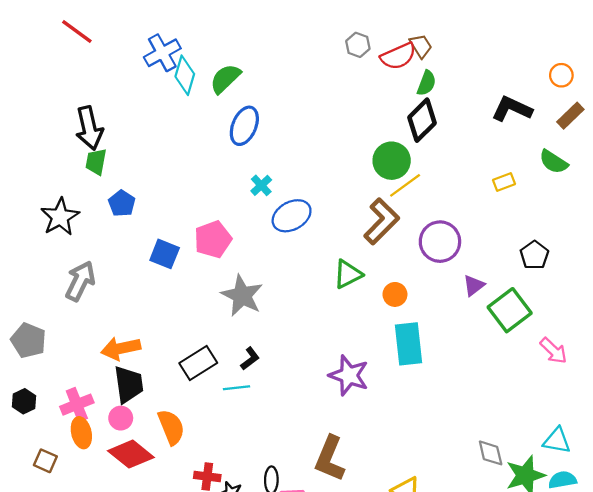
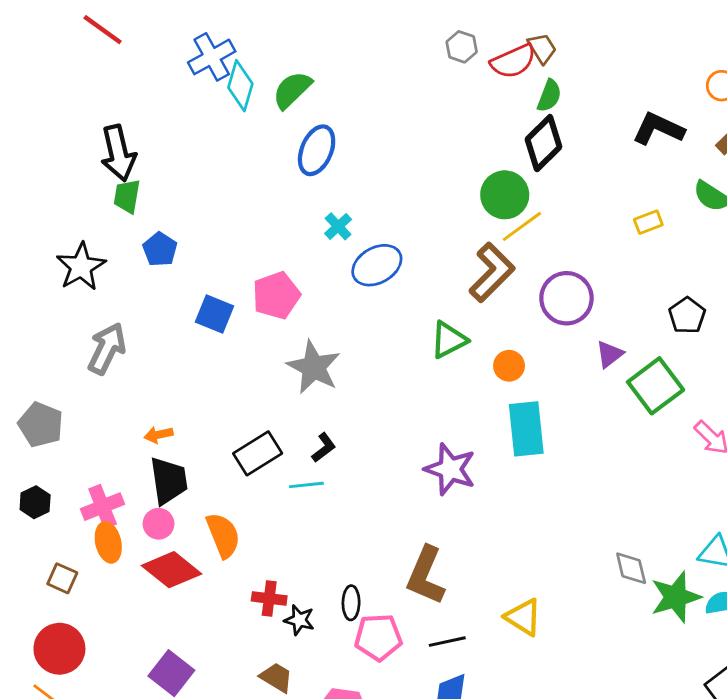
orange arrow: (121, 348) -> (159, 435), size x0.6

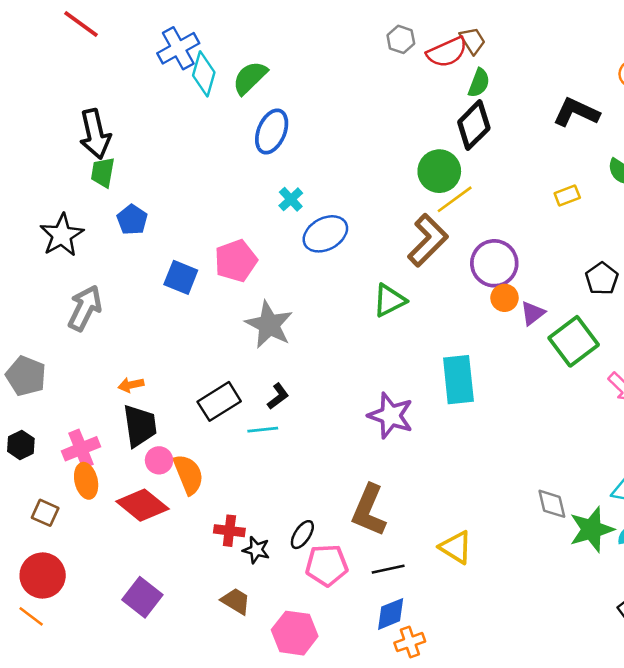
orange circle: (509, 366) -> (505, 298), moved
pink circle: (159, 524) -> (159, 460), moved
black ellipse: (351, 603) -> (302, 535), turned 32

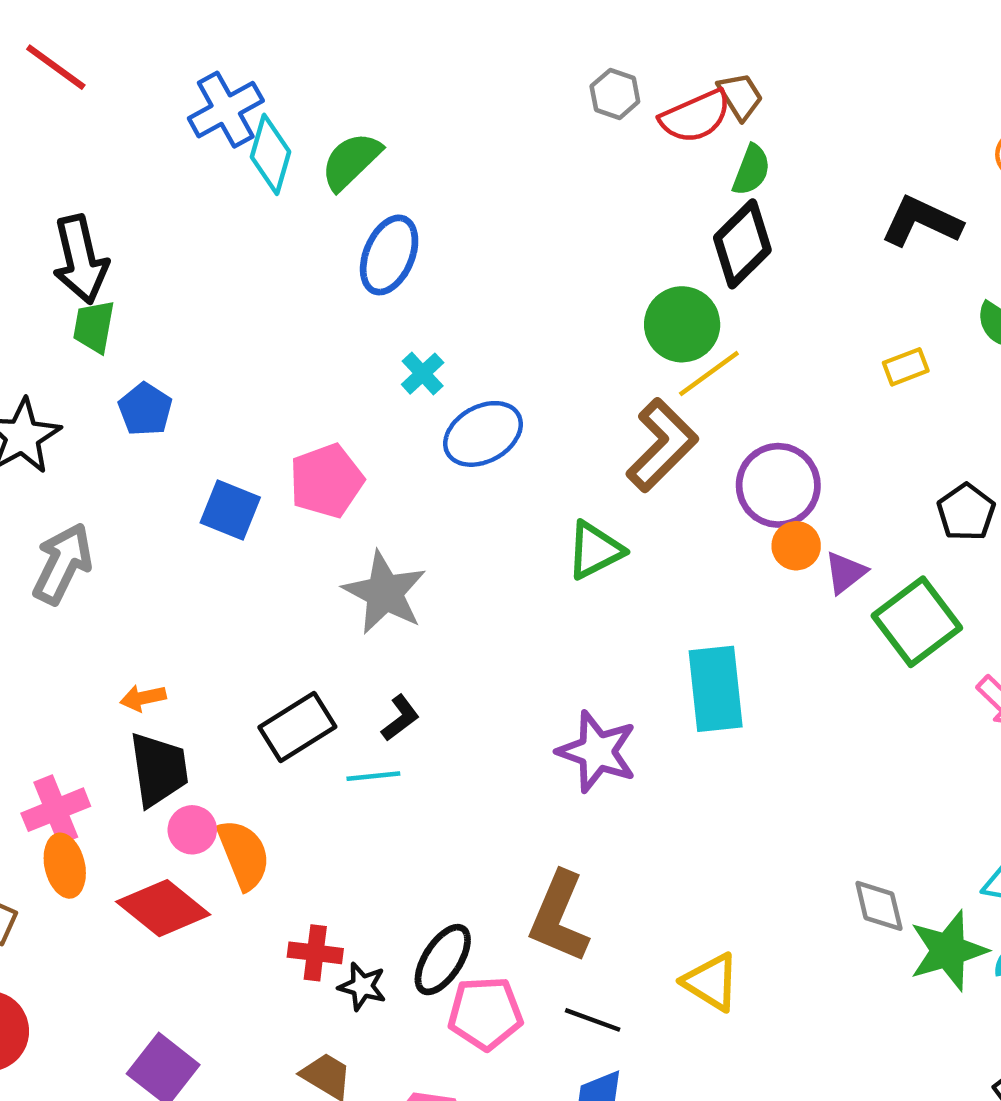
black ellipse: (302, 535) -> (443, 960), size x1.4
black line: (388, 569) -> (593, 1020), turned 32

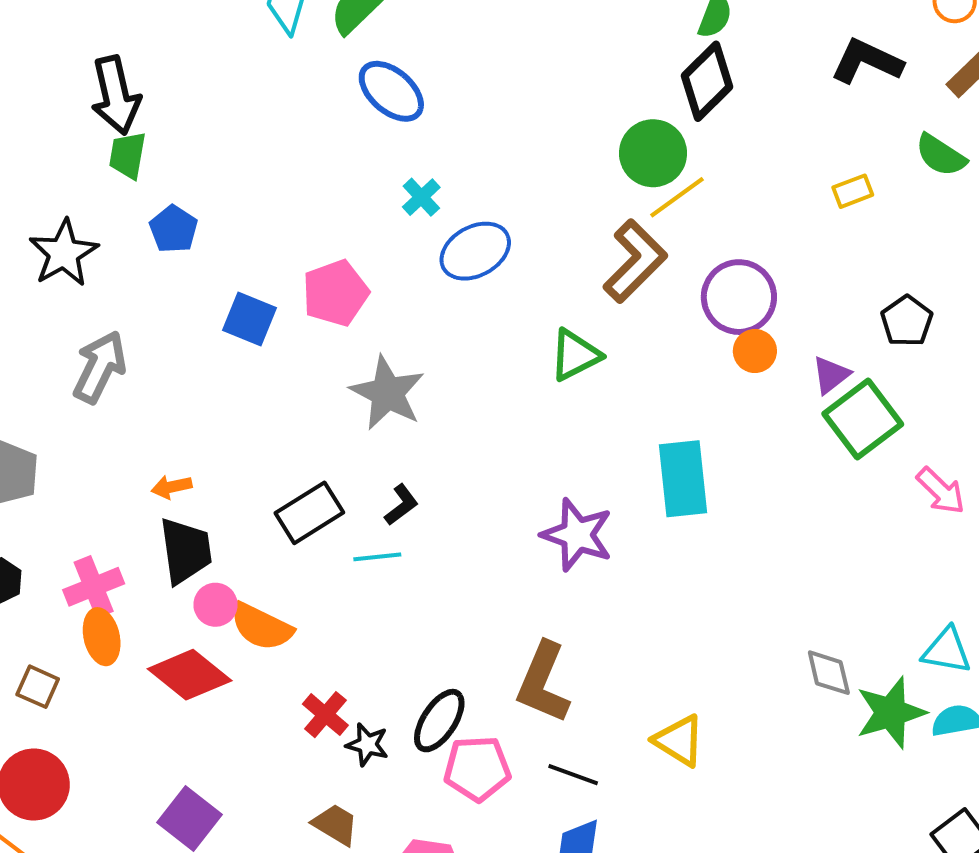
blue ellipse: (389, 255) -> (391, 91), turned -72
purple triangle: (845, 573) -> (831, 375), moved
orange semicircle: (244, 854) -> (261, 627), turned 138
red cross: (315, 953) -> (325, 715), turned 33

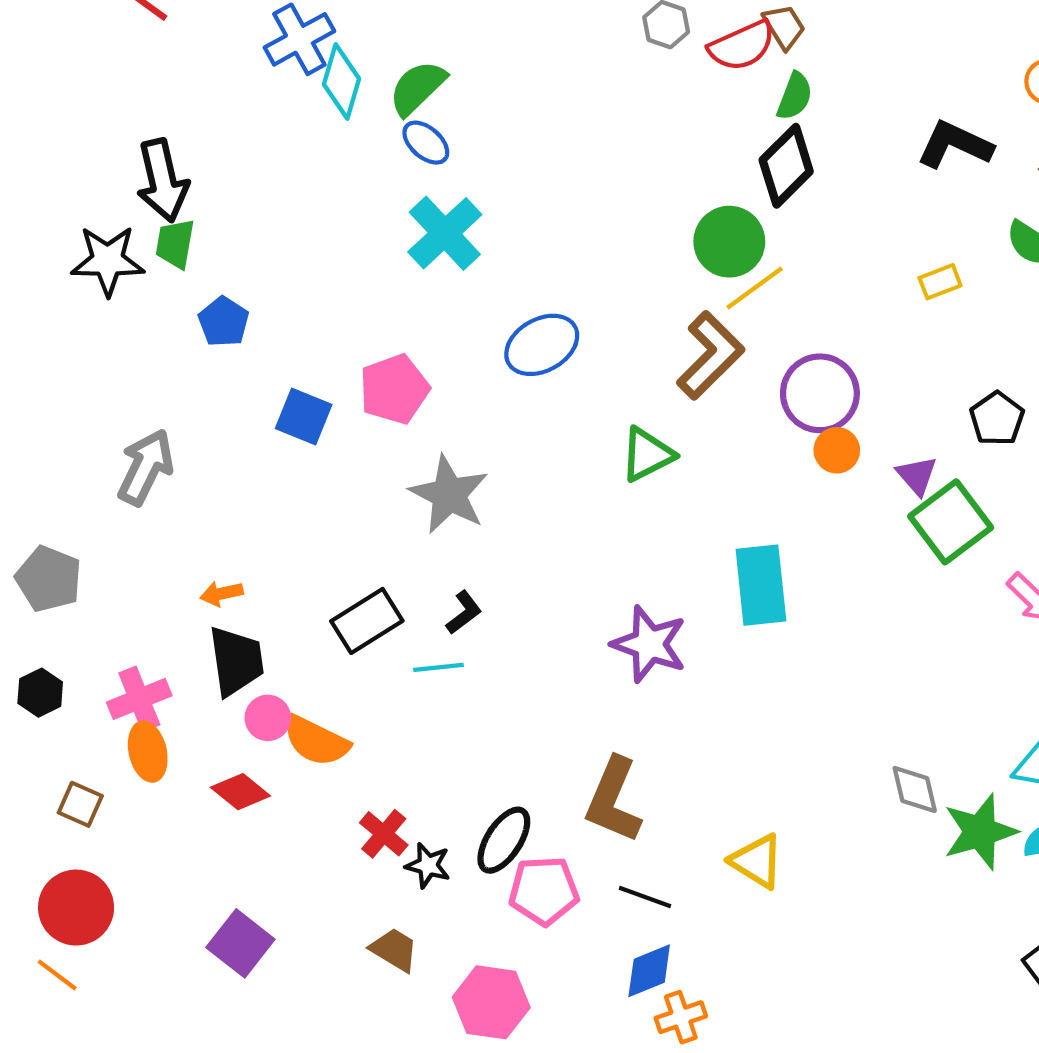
blue ellipse: (391, 91) -> (426, 143), moved, size x0.7
cyan cross: (421, 197) -> (445, 233), moved, size x1.8
black star: (64, 253) -> (108, 261), moved, turned 30
purple triangle: (831, 375) -> (917, 476), turned -33
red diamond: (190, 675) -> (240, 792), size x0.7

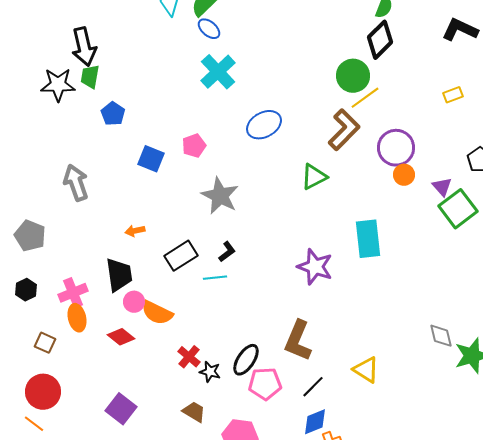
pink pentagon: (394, 389) -> (194, 146), size x0.7
gray arrow: (146, 467) -> (76, 183), turned -45
orange arrow: (221, 594) -> (135, 231), moved
black line: (645, 897) -> (313, 387), turned -65

